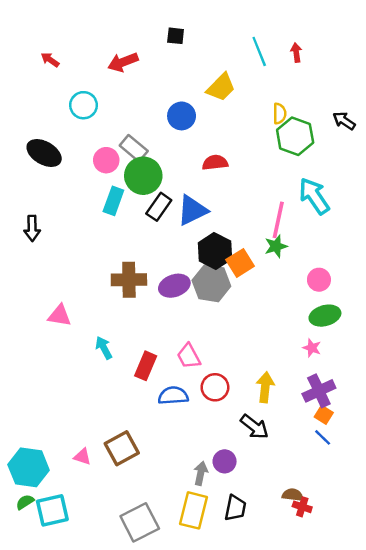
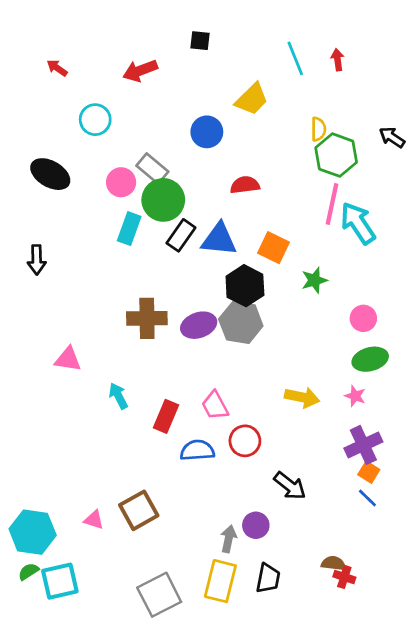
blue triangle: (192, 210) -> (219, 239), turned 32
pink line: (278, 220) -> (332, 204), moved
orange square: (240, 263) -> (274, 248), moved, turned -32
yellow arrow: (265, 387) -> (302, 397), moved, turned 96

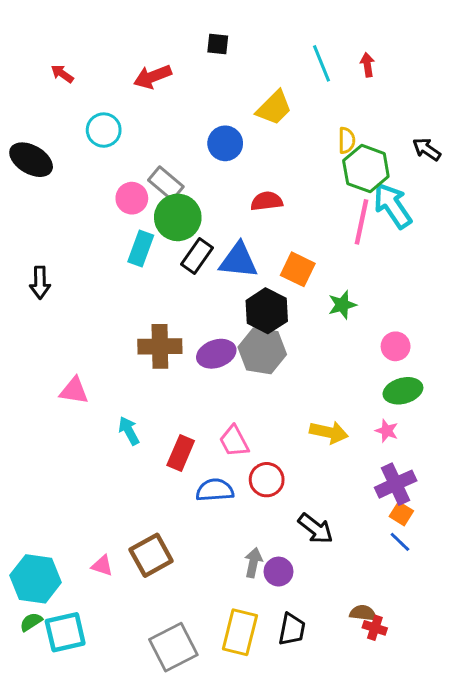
black ellipse: (50, 174) -> (31, 160), moved
cyan arrow: (358, 223) -> (393, 206), moved
gray arrow: (229, 539) -> (253, 563), moved

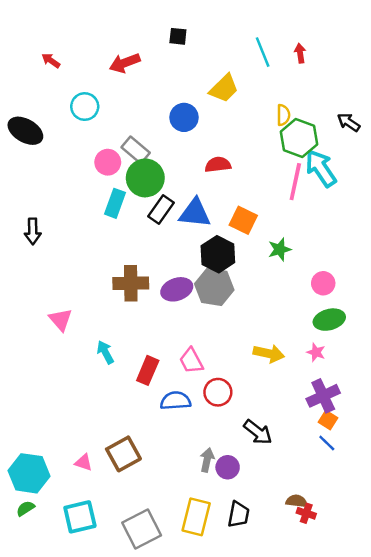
pink triangle: (74, 391) -> (61, 320), turned 40
cyan square: (65, 632) -> (80, 517), moved

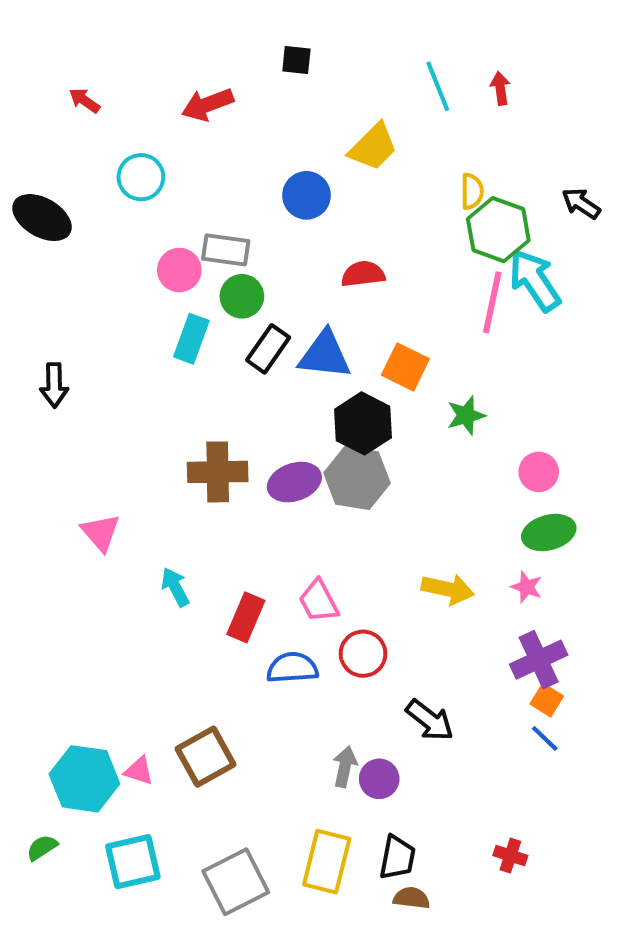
gray rectangle: (136, 150) -> (226, 250), turned -32
green circle: (145, 178) -> (242, 296), size x0.7
cyan hexagon: (29, 473) -> (84, 779), moved
brown semicircle: (297, 501) -> (411, 898), moved

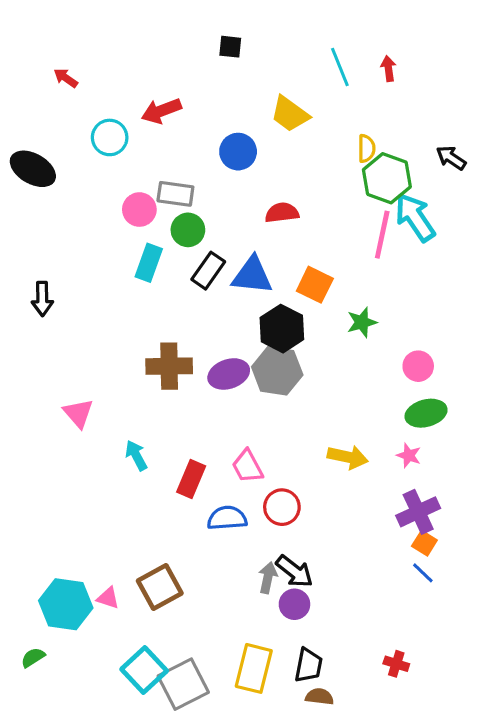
red arrow: (208, 104) -> (161, 111), moved
yellow trapezoid: (373, 147) -> (290, 114), turned 81
black arrow: (430, 720) -> (294, 571), moved
gray arrow: (345, 767) -> (268, 578), moved
cyan square: (133, 862) -> (144, 670), moved, turned -30

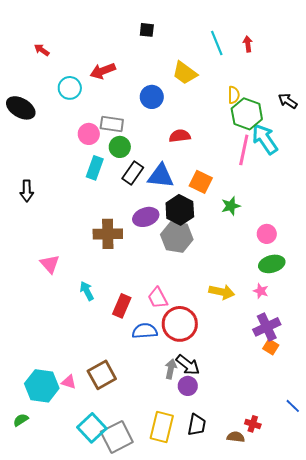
purple ellipse: (229, 374) -> (146, 217), moved
red circle: (282, 507) -> (180, 324), size x1.5
blue line: (423, 573) -> (293, 406), moved
brown semicircle: (320, 697) -> (236, 437), moved

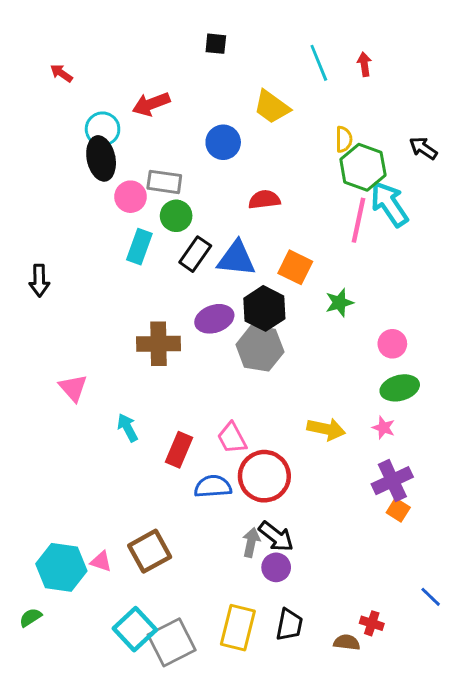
black ellipse: (21, 108) -> (101, 158), moved, turned 48

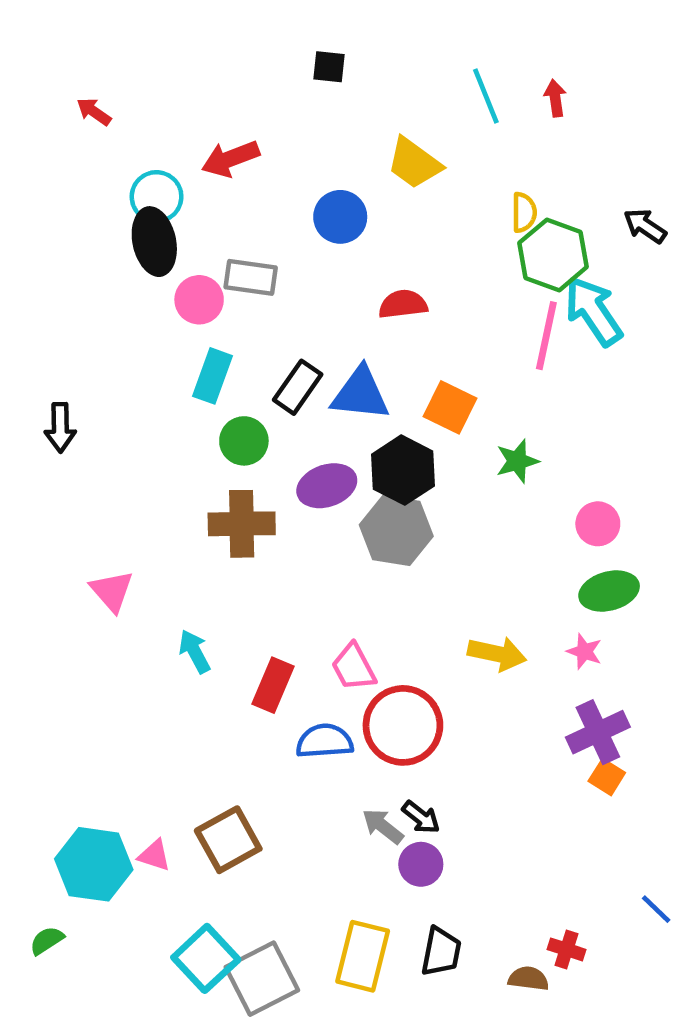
green circle: (176, 216) -> (244, 441), moved
black arrow: (276, 536) -> (421, 817), size x0.7
gray arrow: (251, 542) -> (383, 826), turned -64

